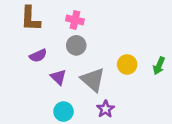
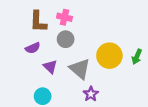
brown L-shape: (30, 19) -> (38, 22), moved
yellow circle: (127, 64) -> (109, 56), size x1.5
cyan circle: (63, 112) -> (43, 96), moved

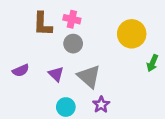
purple semicircle: (33, 48) -> (21, 70), moved
yellow circle: (109, 56) -> (132, 34), moved
cyan circle: (43, 96) -> (66, 107), moved

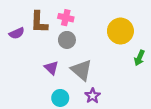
purple semicircle: (21, 70) -> (17, 33), moved

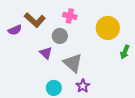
pink cross: (66, 18) -> (70, 16), moved
brown L-shape: (39, 22) -> (35, 20), turned -50
purple triangle: (51, 68) -> (46, 53), moved

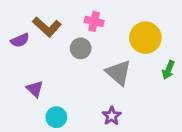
purple triangle: (46, 53) -> (35, 89), moved
gray triangle: (73, 63) -> (118, 73), moved
cyan circle: (54, 88) -> (56, 117), moved

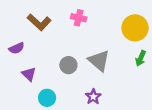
yellow circle: (145, 38) -> (135, 28), moved
purple semicircle: (20, 40) -> (17, 48), moved
gray circle: (81, 48) -> (68, 65), moved

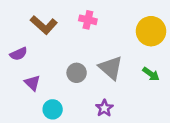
green arrow: (141, 58) -> (151, 74), moved, turned -77

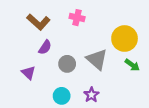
yellow circle: (151, 31) -> (125, 38), moved
purple semicircle: (19, 54) -> (45, 47), moved, turned -32
cyan circle: (53, 109) -> (62, 96), moved

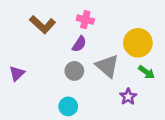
purple semicircle: (45, 47) -> (79, 44), moved
purple triangle: (28, 73) -> (17, 73), moved, turned 32
purple star: (91, 95) -> (128, 97), moved

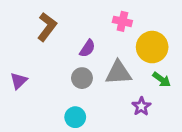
pink cross: (85, 20) -> (122, 21), moved
brown L-shape: (43, 24) -> (47, 27), turned -95
gray triangle: (107, 66) -> (118, 73), turned -45

